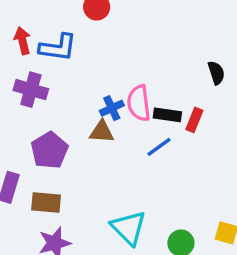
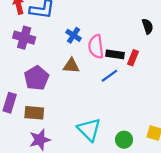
blue cross: (112, 108) -> (74, 35), moved, turned -32

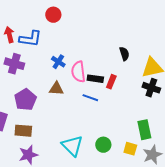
blue line: (109, 76) -> (90, 98), turned 56
green circle: (124, 140) -> (103, 145), moved

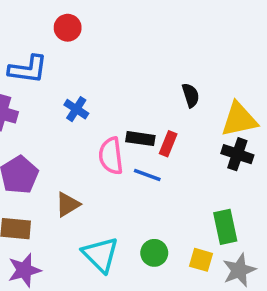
pink semicircle: (78, 72) -> (111, 156), moved
brown triangle: (56, 89) -> (68, 204), moved, turned -35
blue line: (90, 98) -> (147, 175), moved

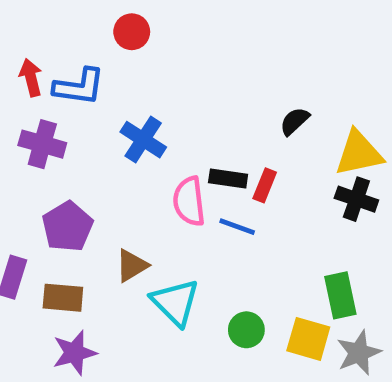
black semicircle: (191, 95) -> (295, 121), turned -115
blue cross: (76, 109) -> (143, 140), size x1.4
cyan triangle: (101, 255) -> (175, 302), moved
yellow square: (201, 260) -> (308, 339), size x1.4

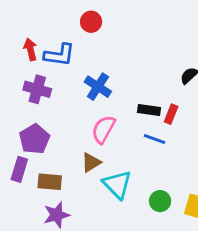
pink semicircle: (189, 201) -> (103, 129), moved, turned 36
purple pentagon: (68, 227) -> (34, 139), moved

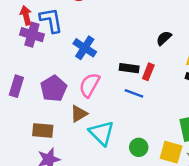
blue L-shape: (59, 55) -> (51, 20), turned -108
purple cross: (37, 89) -> (32, 35), moved
purple pentagon: (34, 139) -> (54, 89), moved
purple rectangle: (19, 169) -> (16, 86), moved

